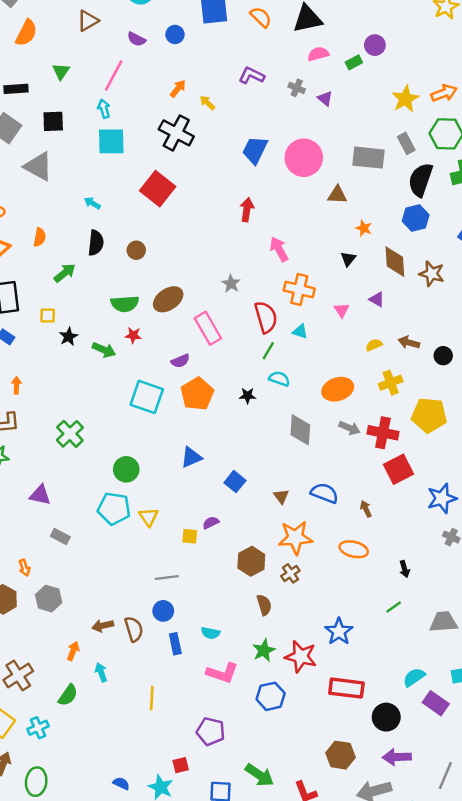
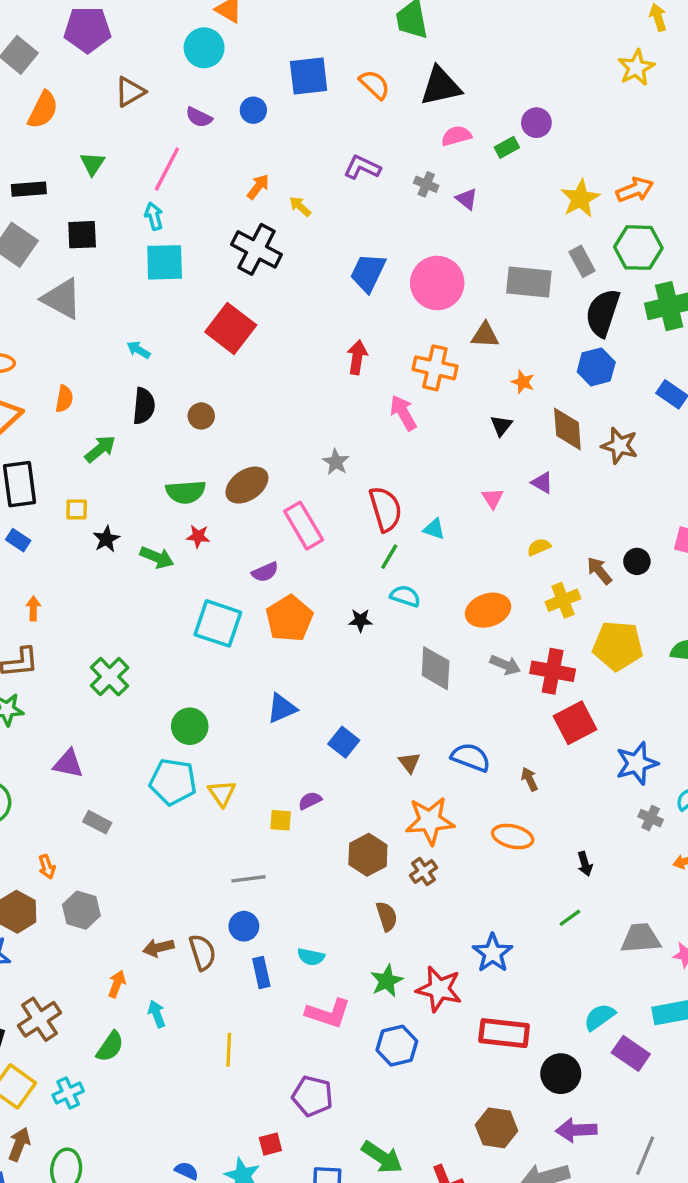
orange cross: (299, 289) -> (435, 368), moved
brown arrow: (409, 342) -> (599, 571), moved, turned 36

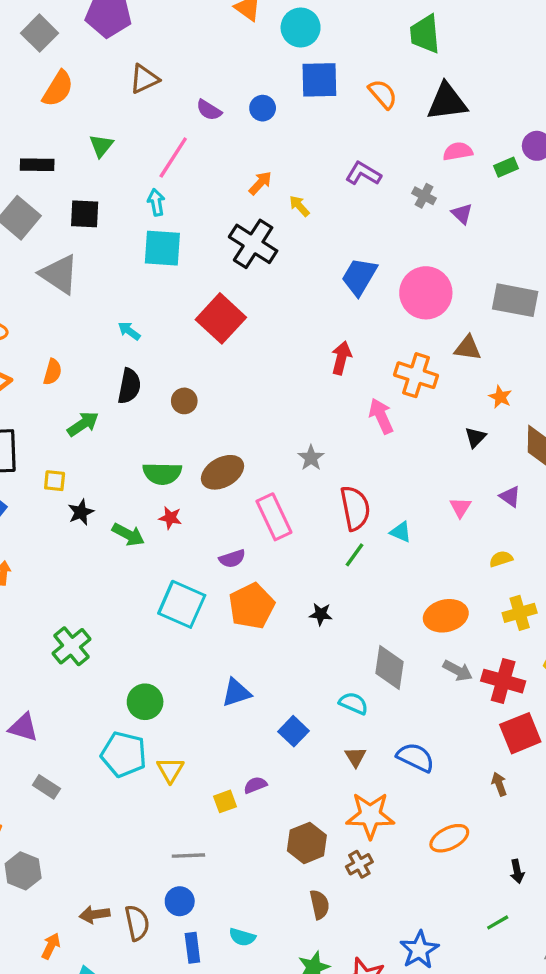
cyan circle: (204, 48) -> (301, 28), moved
cyan semicircle: (405, 596) -> (354, 703), moved
brown arrow: (529, 779) -> (499, 784), moved
yellow square: (281, 820) -> (225, 801), turned -30
orange ellipse: (513, 836) -> (449, 838), turned -45

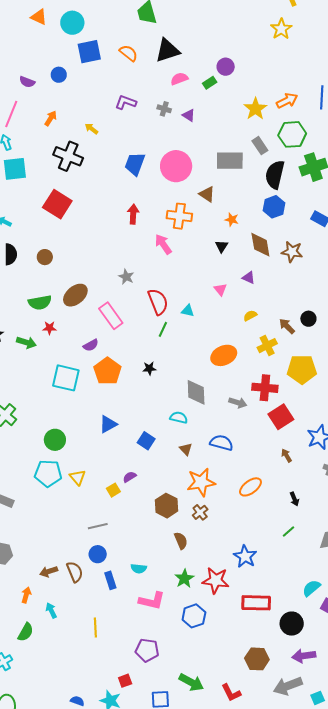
orange arrow: (260, 183) -> (51, 118), moved
brown triangle: (468, 348) -> (207, 194), turned 36
gray arrow: (458, 671) -> (238, 403), moved
brown arrow: (499, 784) -> (286, 455), moved

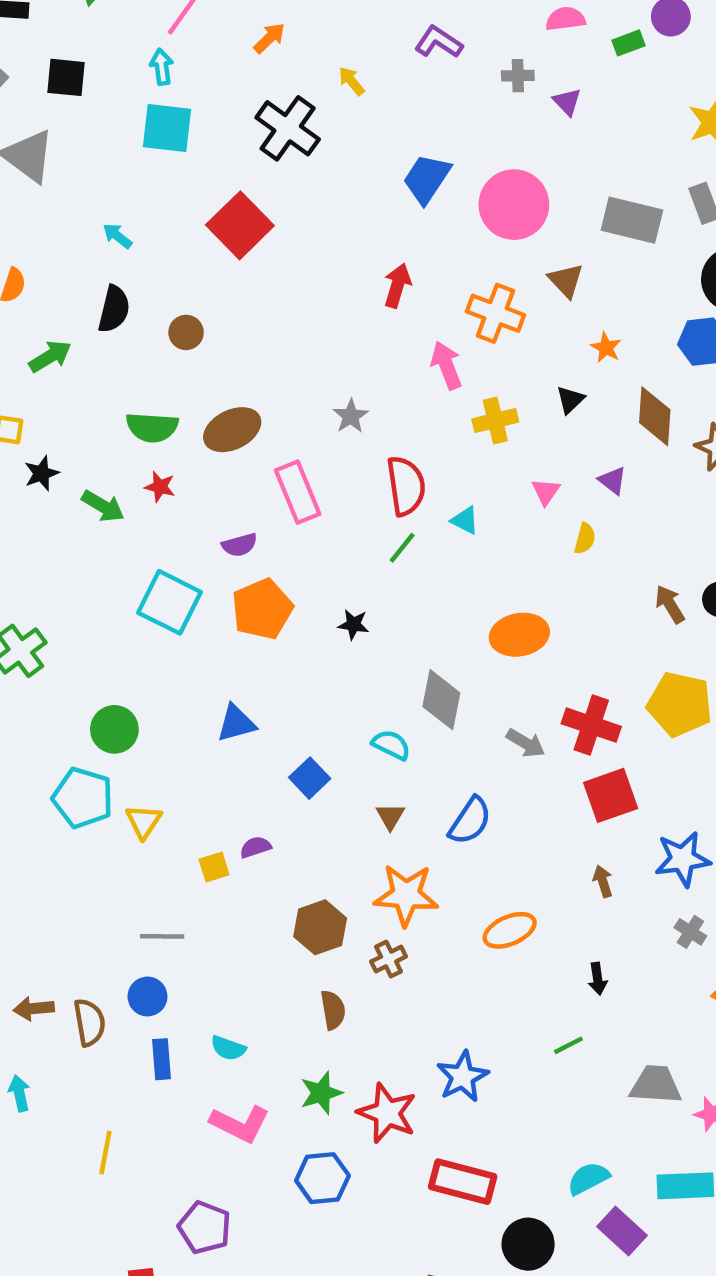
gray cross: (164, 109) -> (518, 76), turned -32
yellow semicircle: (250, 316) -> (585, 538), moved, turned 120
yellow cross: (267, 346) -> (495, 421), moved
blue semicircle: (221, 443) -> (470, 821), turned 95

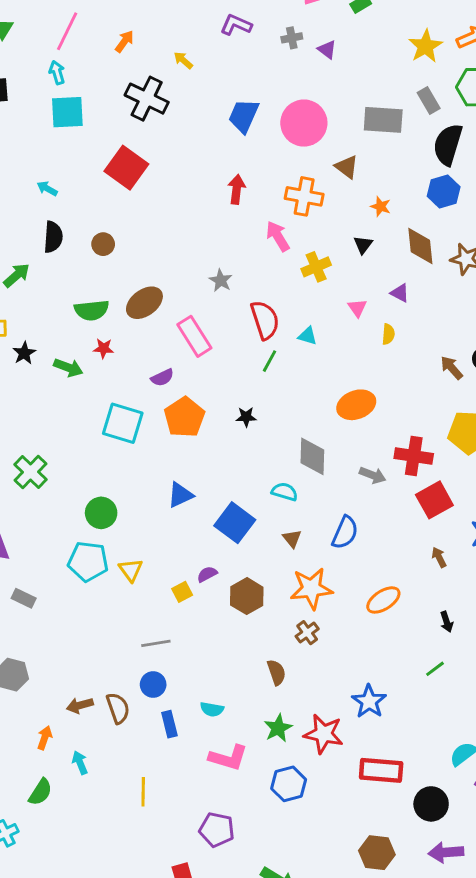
blue square: (310, 778) -> (235, 523), size x1.5
brown hexagon: (320, 927) -> (247, 596), moved

